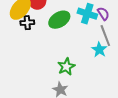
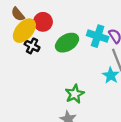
black cross: (27, 23) -> (32, 46), turned 32

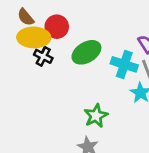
yellow ellipse: (24, 31) -> (34, 37), turned 50
cyan cross: (98, 36) -> (124, 64), moved

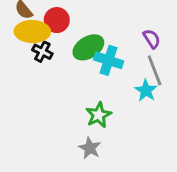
cyan cross: (124, 64) -> (109, 60), moved

